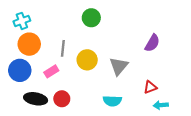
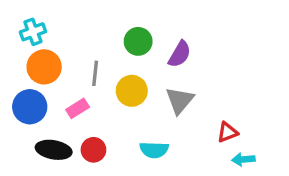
green circle: (91, 18) -> (138, 41), moved
purple semicircle: (152, 43) -> (180, 54), moved
cyan semicircle: (112, 101) -> (154, 150), moved

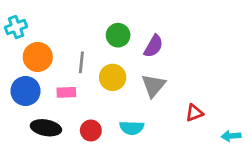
cyan cross: (33, 32) -> (16, 27), moved
pink rectangle: (78, 108) -> (66, 92), turned 30
red circle: (93, 150) -> (91, 130), moved
cyan arrow: (243, 159) -> (231, 136), moved

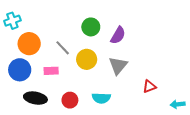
gray line: (81, 62) -> (63, 48), turned -49

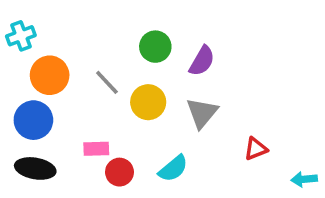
pink rectangle: (51, 71) -> (96, 149), moved
black ellipse: (35, 98) -> (35, 168), moved
cyan semicircle: (101, 98) -> (173, 168), turned -42

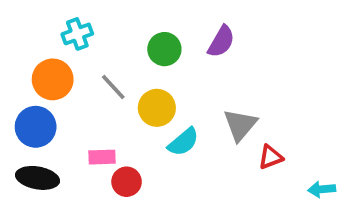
cyan cross: (21, 36) -> (77, 34), moved
purple semicircle: (202, 61) -> (221, 42), moved
gray triangle: (202, 113) -> (240, 125), moved
cyan semicircle: (173, 168) -> (183, 142), moved

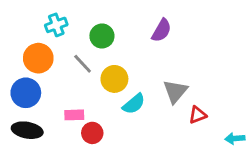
green circle: (164, 49) -> (102, 36), moved

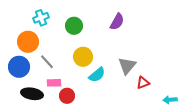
gray line: (83, 64) -> (47, 62), moved
black ellipse: (27, 130) -> (32, 94), moved

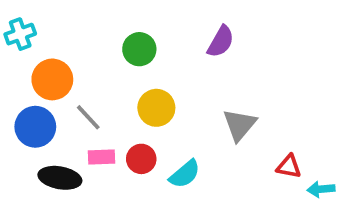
cyan cross: (41, 18) -> (20, 34), moved
cyan semicircle: (97, 75) -> (185, 174), moved
red triangle: (143, 83) -> (289, 166), moved, turned 32
red circle: (67, 96) -> (141, 159), moved

